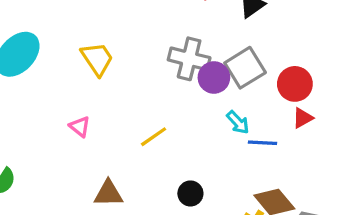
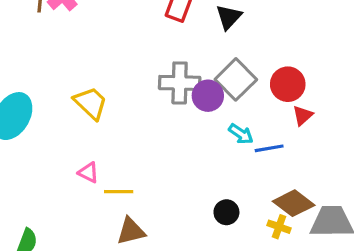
yellow line: (154, 137) -> (119, 192), moved, turned 48
black circle: (190, 193) -> (226, 212), moved

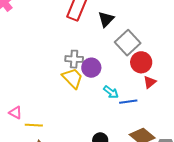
gray square: (236, 79) -> (128, 43), moved
gray cross: (180, 83) -> (74, 59), size x0.7
yellow trapezoid: (91, 103) -> (73, 78), moved

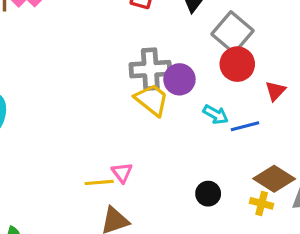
gray cross: (74, 59) -> (150, 69), size x1.4
red circle: (141, 62) -> (237, 64), moved
pink triangle: (15, 113) -> (122, 173), moved, turned 32

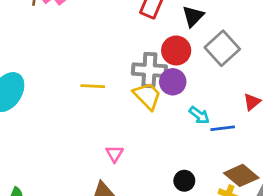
red circle: (237, 64) -> (176, 50), moved
yellow line: (99, 182) -> (93, 86), moved

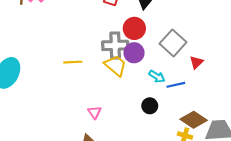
gray square: (222, 48) -> (173, 43), moved
black circle: (184, 181) -> (150, 106), moved

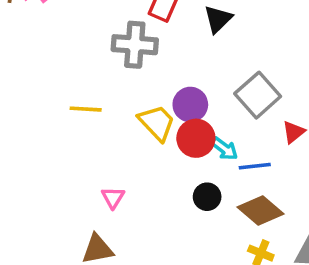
red circle: (134, 28) -> (196, 138), moved
gray cross: (115, 45) -> (135, 45), moved
brown diamond: (194, 120) -> (260, 210), moved

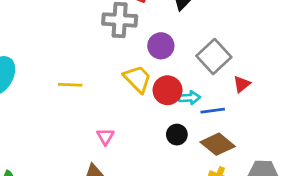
purple circle: (190, 105) -> (161, 46), moved
yellow line: (86, 109) -> (70, 85), moved
cyan arrow: (224, 149) -> (189, 98), turned -40

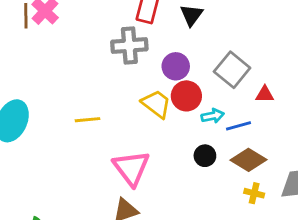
red triangle: (242, 84) -> (265, 94), turned 48
red circle: (168, 90) -> (186, 96), moved
pink triangle: (105, 137) -> (131, 168), size x2.0

